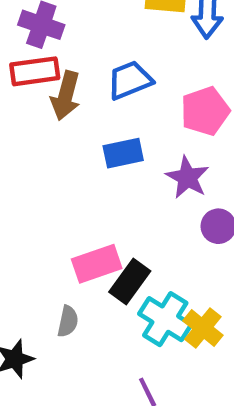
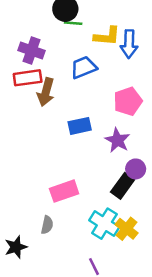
blue trapezoid: (130, 80) -> (84, 67), moved
black rectangle: (130, 282) -> (123, 186), moved

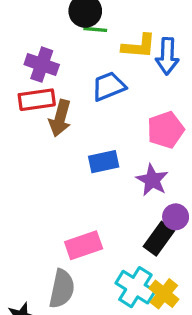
gray semicircle: (47, 225) -> (62, 289), size x1.6

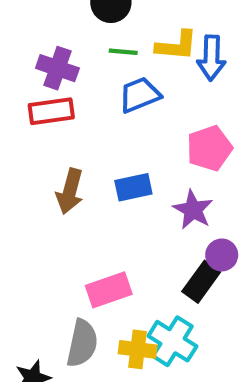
green line: (95, 29) -> (123, 52), moved
brown arrow: (60, 118) -> (70, 191), moved
yellow cross: (164, 294) -> (138, 349), moved, turned -32

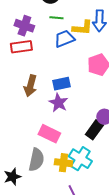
yellow L-shape: (177, 46) -> (82, 28), moved
purple star: (193, 210) -> (58, 103), moved
pink rectangle: (109, 290) -> (49, 134), turned 45

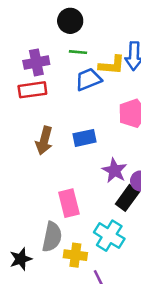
purple cross: (24, 26) -> (36, 62), turned -30
purple star: (58, 103) -> (114, 171), moved
pink rectangle: (49, 134) -> (69, 203), turned 50
yellow cross: (63, 163) -> (75, 255), moved

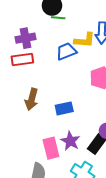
green line: (78, 52) -> (58, 18), moved
blue rectangle: (85, 138) -> (64, 108), moved
purple star: (114, 171) -> (70, 141), moved

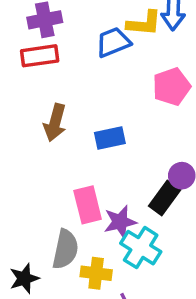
purple star: (70, 141) -> (120, 222), moved, turned 30

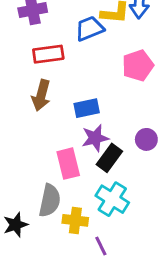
red rectangle: (40, 56) -> (48, 54), moved
black rectangle: (165, 198) -> (109, 158), moved
purple star: (120, 222) -> (95, 138), moved

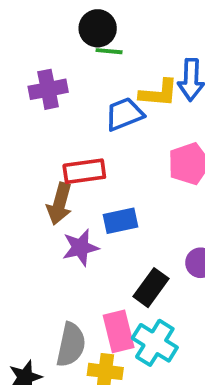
red rectangle: (48, 54) -> (84, 171), moved
purple star: (95, 138) -> (80, 248), moved
pink rectangle: (68, 164) -> (119, 331), moved

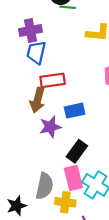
blue trapezoid: (124, 114) -> (36, 53), moved, turned -55
black rectangle: (151, 288) -> (77, 151), moved

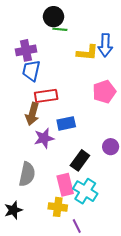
black rectangle: (77, 151) -> (80, 160), moved
gray semicircle: (44, 186) -> (27, 174), moved

